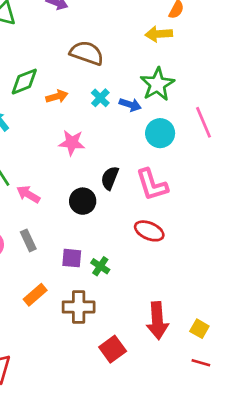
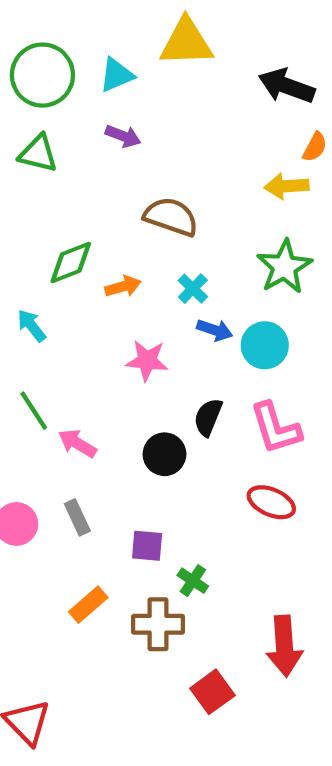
blue arrow: (130, 105) -> (215, 330), moved
cyan circle: (160, 133) -> (265, 345), moved
green cross: (100, 266) -> (193, 581), moved

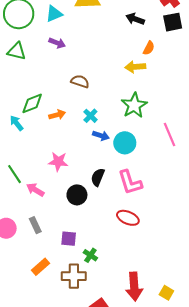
black arrow: (287, 86) -> (135, 19), size x0.7
brown semicircle: (171, 217) -> (80, 81), size x0.7
cyan arrow: (32, 326) -> (17, 123), moved
pink star: (147, 361) -> (58, 162), moved

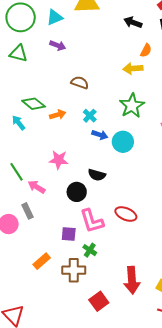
green diamond: (32, 103) -> (34, 104), turned 60
black semicircle: (98, 177) -> (97, 175), turned -96
pink L-shape: (130, 182) -> (92, 221), moved
gray rectangle: (35, 225) -> (28, 211), moved

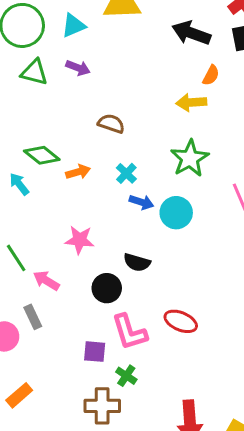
black arrow: (133, 22) -> (191, 33), size x1.4
green triangle: (19, 53) -> (34, 72), moved
orange rectangle: (42, 261) -> (19, 395), moved

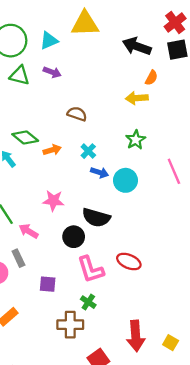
green star: (190, 158) -> (136, 140), size x0.7
black semicircle: (137, 262) -> (96, 218), size x1.4
purple square: (95, 352) -> (48, 284), moved

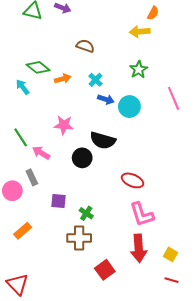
pink L-shape: (91, 269) -> (142, 214), moved
green cross: (88, 302) -> (86, 213), moved

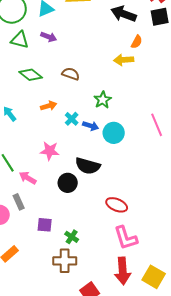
green diamond: (38, 67) -> (31, 75), moved
green star: (139, 70) -> (103, 100), moved
cyan cross: (96, 80) -> (72, 119), moved
yellow square: (171, 254) -> (154, 277), size x1.6

